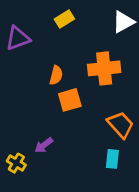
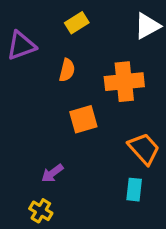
orange semicircle: (56, 75) -> (67, 70), moved
yellow cross: (16, 163) -> (41, 211), moved

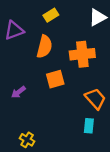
orange semicircle: (67, 70) -> (44, 47), size x1.5
purple arrow: (52, 173) -> (18, 92), moved

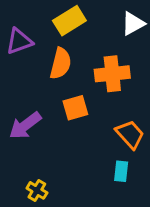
yellow rectangle: (51, 15) -> (69, 21), size x1.5
purple arrow: (18, 92) -> (25, 125), size x1.6

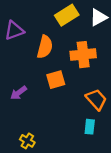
yellow rectangle: (69, 21) -> (67, 15), moved
purple arrow: (25, 125) -> (19, 93), size x0.7

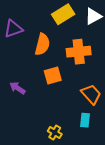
purple arrow: (19, 93) -> (17, 88), turned 70
yellow cross: (27, 141) -> (55, 133), moved

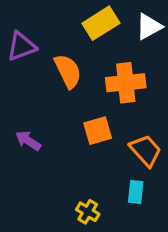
orange semicircle: (42, 44) -> (68, 71), turned -40
orange square: (53, 76) -> (98, 131), moved

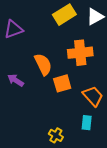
orange semicircle: (68, 71) -> (43, 64), moved
purple arrow: (28, 141) -> (16, 80), moved

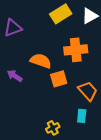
orange semicircle: (43, 64) -> (41, 61), turned -45
yellow cross: (56, 135) -> (53, 128), turned 32

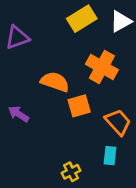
orange cross: (76, 50) -> (102, 67), turned 35
purple arrow: (15, 76) -> (19, 114), moved

